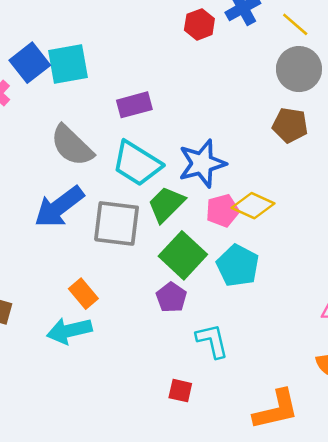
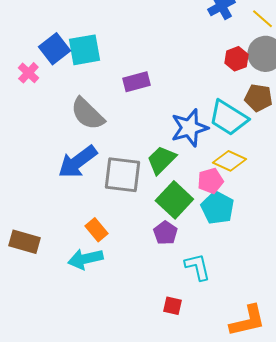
red hexagon: (199, 24) -> (236, 59), moved
cyan trapezoid: (137, 163) -> (228, 118), moved
pink pentagon: (222, 211) -> (210, 181), moved

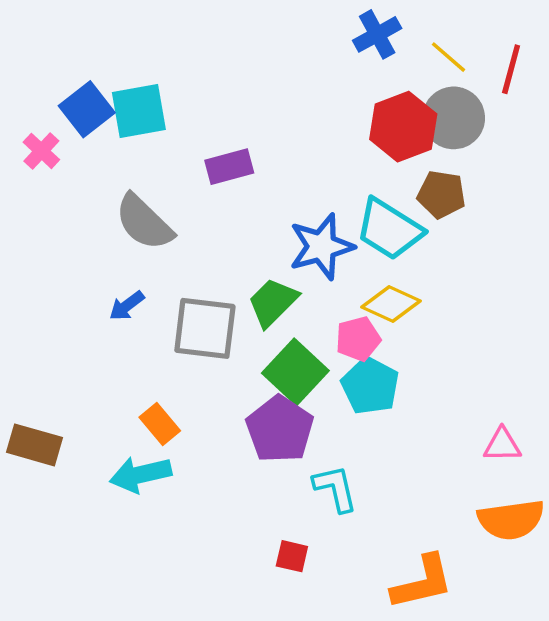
red hexagon: (236, 59) -> (403, 127), size x1.6
blue arrow: (77, 162) -> (127, 306), size x0.5
purple pentagon: (165, 233) -> (280, 429), size x1.6

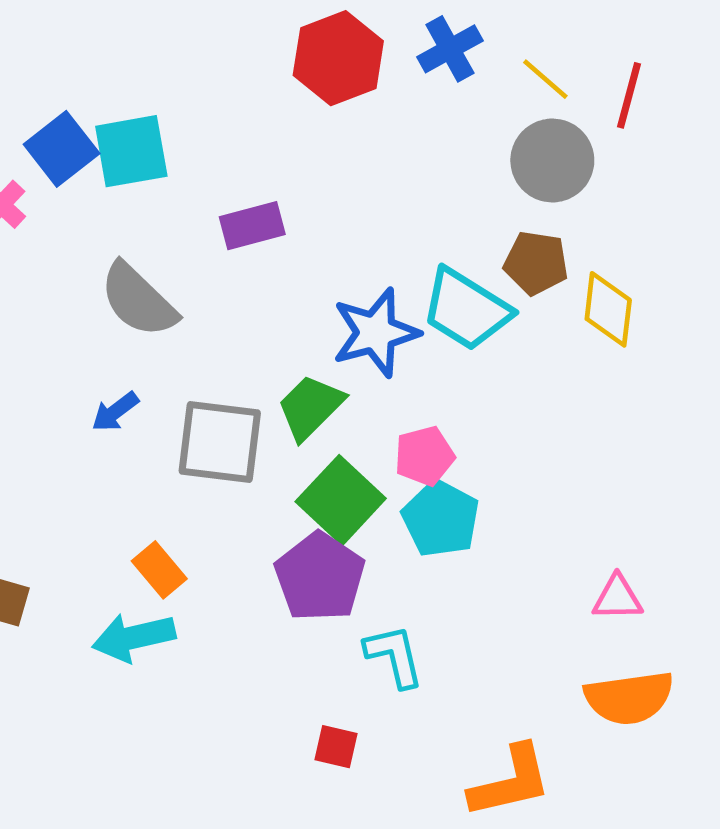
red hexagon: (403, 127) -> (338, 58), moved
yellow diamond: (391, 304) -> (608, 309), moved, turned 72

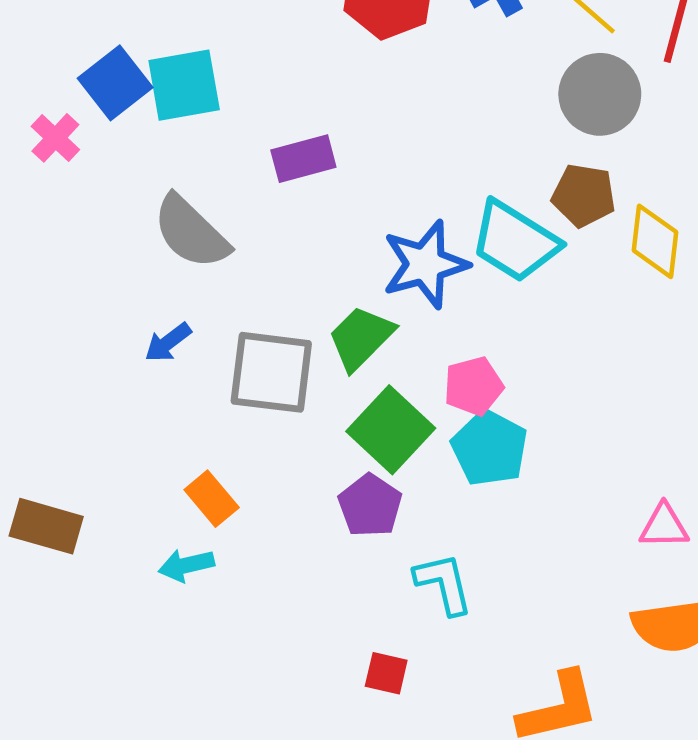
purple pentagon: (320, 577) -> (370, 506), size x0.7
cyan arrow: (134, 637) -> (186, 565), size x0.7

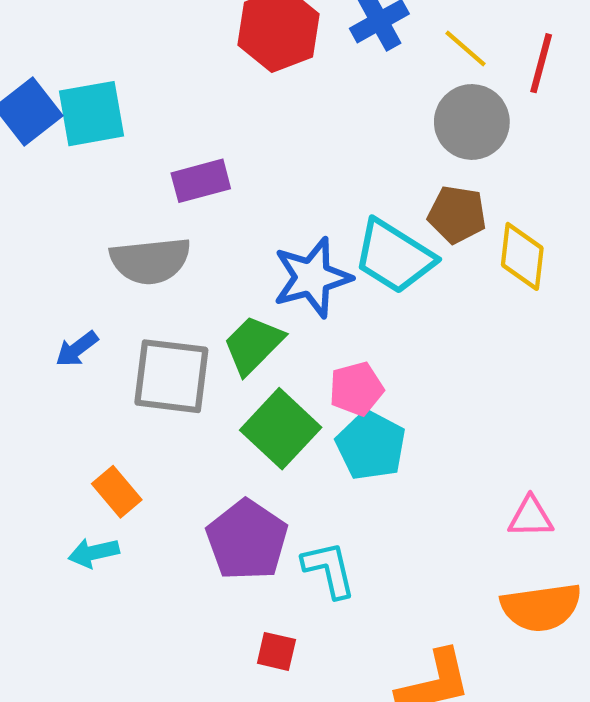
gray semicircle: (191, 232) -> (150, 261), moved, turned -50
purple pentagon: (370, 506) -> (247, 540), moved, size x1.4

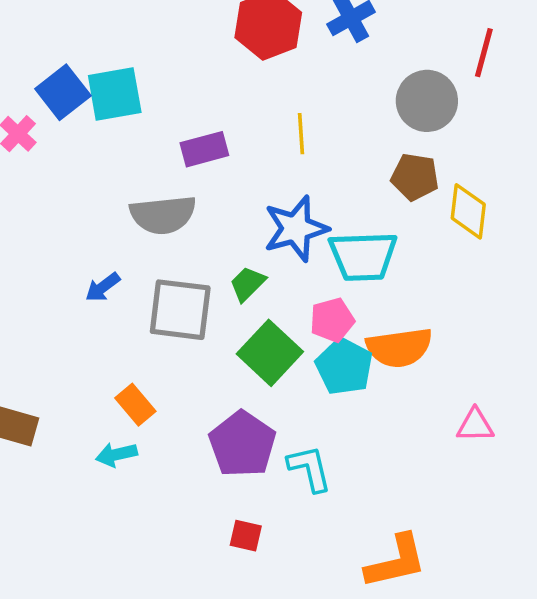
yellow line: (466, 48) -> (301, 134), moved, turned 45
cyan trapezoid: (394, 256) -> (363, 256), moved, turned -34
green trapezoid: (253, 345) -> (248, 284), size x0.7
orange semicircle: (541, 607) -> (399, 348), moved
red square: (276, 651) -> (246, 536), moved

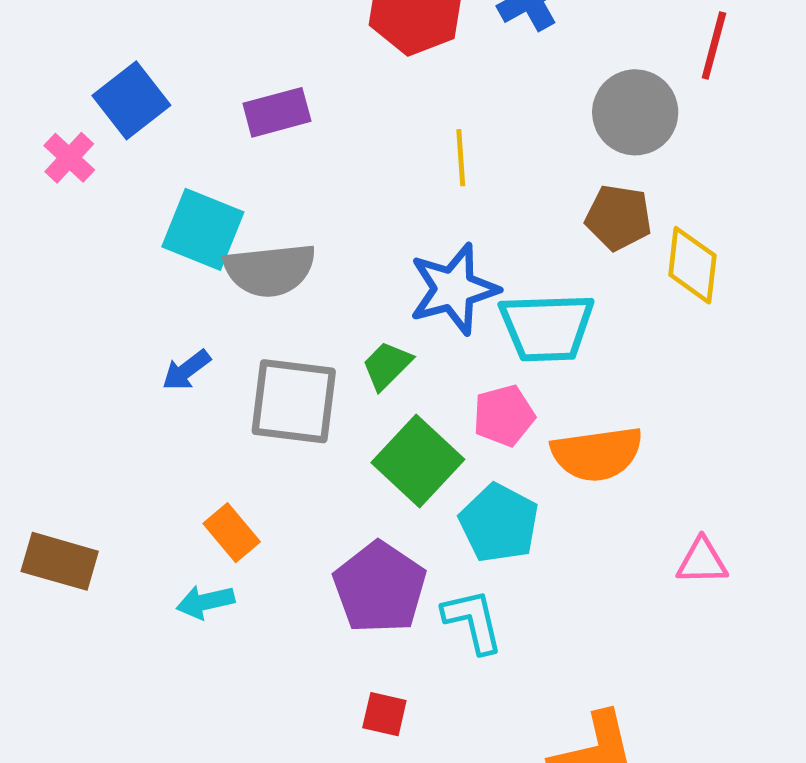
cyan square: (115, 94) -> (203, 229), moved, turned 32
purple rectangle: (204, 149) -> (277, 112), moved
cyan pentagon: (344, 367) -> (499, 523), moved

